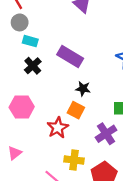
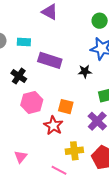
cyan rectangle: (30, 41) -> (24, 42), moved
black star: (83, 89) -> (85, 71), moved
pink hexagon: (22, 107) -> (32, 102), moved

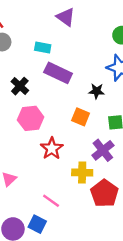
cyan rectangle: (24, 42) -> (43, 47), moved
orange square: (66, 107) -> (81, 117), moved
yellow cross: (74, 151) -> (82, 173), moved

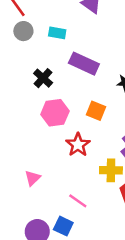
cyan rectangle: (43, 47) -> (57, 33), moved
orange square: (81, 117) -> (96, 111), moved

